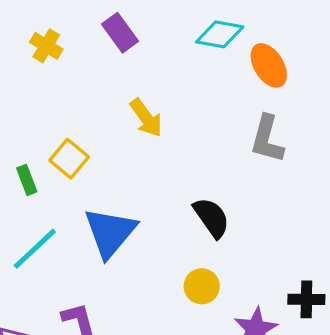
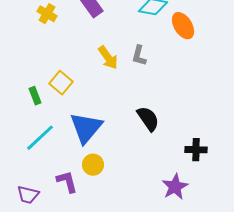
gray L-shape: (267, 139) -> (139, 56), moved, size x0.7
yellow circle: (202, 286) -> (93, 165), moved
black cross: (306, 299) -> (196, 150), moved

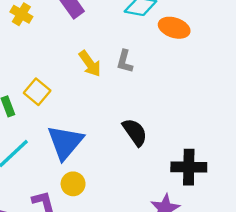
orange ellipse: (183, 26) -> (174, 28), turned -40
black cross: (196, 150) -> (189, 167), size x1.4

